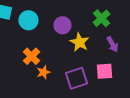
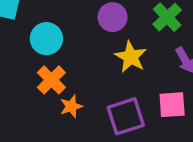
cyan circle: (28, 20) -> (46, 39), moved
purple circle: (62, 25) -> (113, 17), moved

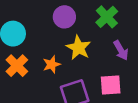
orange star: (71, 106) -> (52, 64), moved

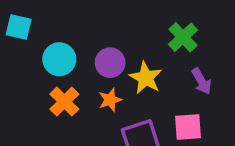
purple circle: (64, 17) -> (110, 63), moved

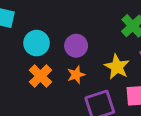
yellow star: (146, 78) -> (117, 67), moved

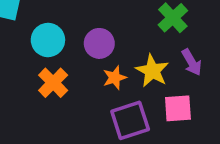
orange star: (76, 75) -> (115, 78), moved

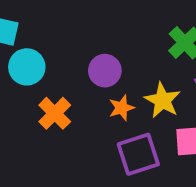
cyan circle: (48, 40) -> (27, 67), moved

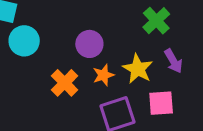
orange cross: (55, 113) -> (65, 83), moved

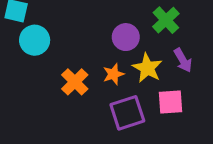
purple circle: (89, 44) -> (126, 37), moved

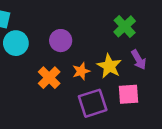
purple circle: (126, 37) -> (61, 41), moved

